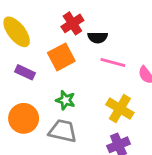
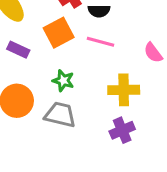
pink line: (113, 63) -> (100, 42), moved
yellow cross: (120, 109) -> (124, 90), turned -32

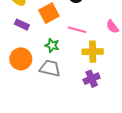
pink line: (100, 42) -> (77, 30), moved

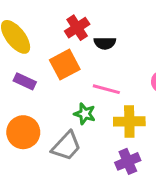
green star: (52, 45) -> (85, 114), moved
gray trapezoid: (50, 68) -> (66, 146), turned 120

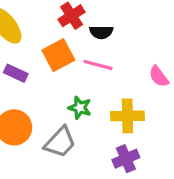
pink line: (106, 89) -> (98, 65), moved

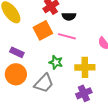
purple rectangle: (16, 73) -> (17, 52), moved

